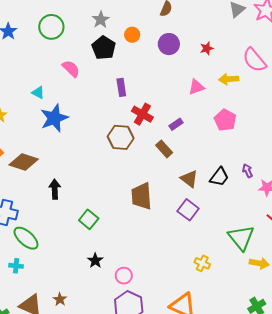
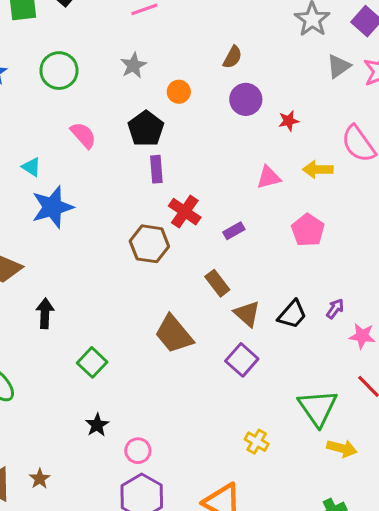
purple circle: (169, 44) -> (246, 99), moved
black pentagon: (104, 48) -> (146, 129), moved
brown rectangle: (164, 149) -> (217, 283), moved
purple arrow: (247, 171) -> (335, 309), turned 56
brown trapezoid: (142, 196) -> (174, 334), turned -40

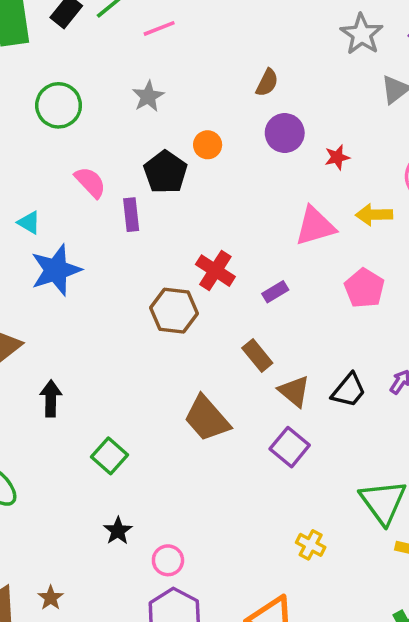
orange circle: (179, 92) -> (208, 145), moved
purple rectangle: (156, 169) -> (131, 215), moved
pink triangle: (269, 177) -> (315, 226), size x1.4

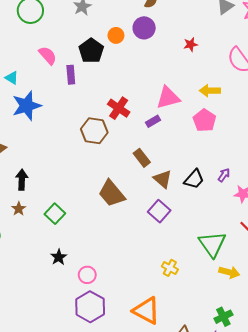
purple circle: (285, 133) -> (144, 28), moved
yellow arrow: (374, 215) -> (210, 91), moved
pink triangle: (315, 226) -> (168, 98), moved
brown star: (51, 598) -> (19, 209), moved

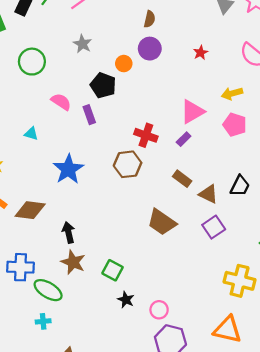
blue star: (27, 106) -> (68, 169), moved
brown star: (19, 209) -> (73, 262), size x1.6
purple square: (159, 211) -> (214, 227), turned 30
green square: (55, 214) -> (113, 270), moved
yellow cross: (170, 268) -> (240, 281), size x1.8

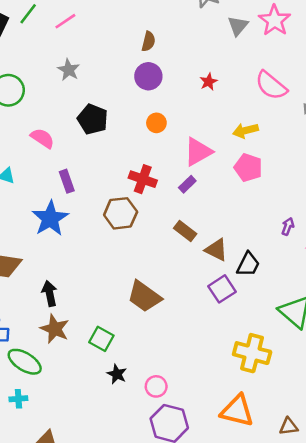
orange circle: (124, 64) -> (156, 123), moved
purple rectangle: (89, 115) -> (67, 181), moved
black trapezoid: (240, 186) -> (248, 264), moved
brown trapezoid: (162, 222) -> (144, 296), moved

